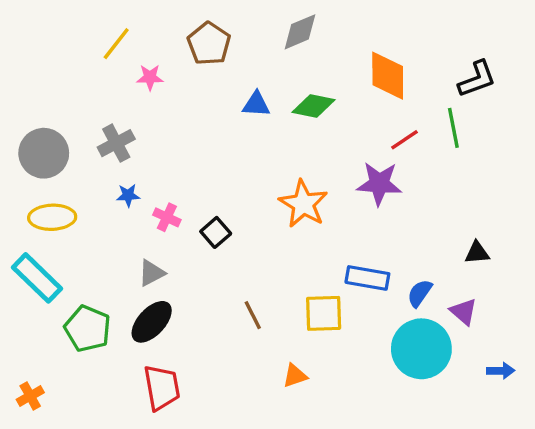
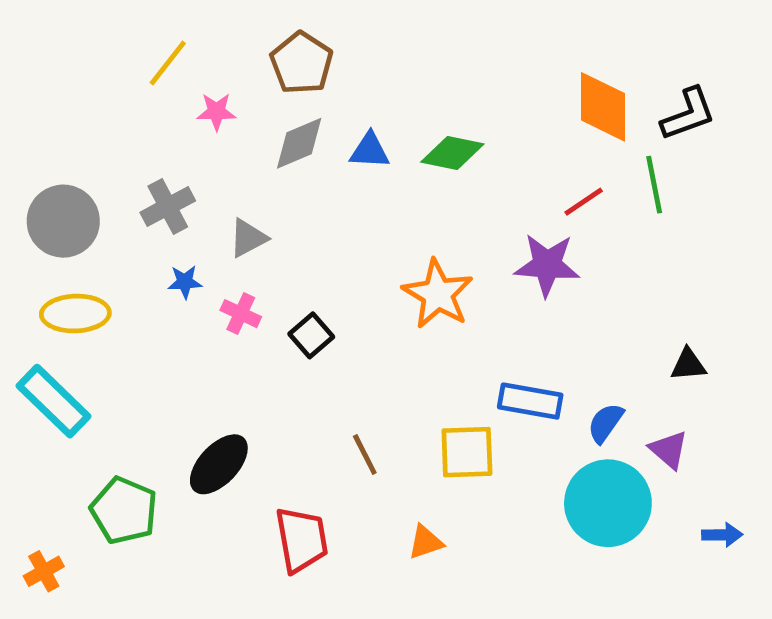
gray diamond: (300, 32) -> (299, 143), moved
orange diamond: (388, 76) -> (603, 107), moved
gray triangle: (152, 273) -> (248, 238), moved
green pentagon: (88, 329) -> (124, 510), moved
red trapezoid: (162, 388) -> (302, 540), moved

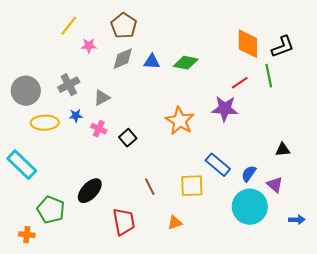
yellow ellipse: (75, 314) -> (45, 123), moved
blue rectangle: (530, 401) -> (218, 165), turned 30
orange cross: (44, 571) -> (27, 235), moved, turned 35

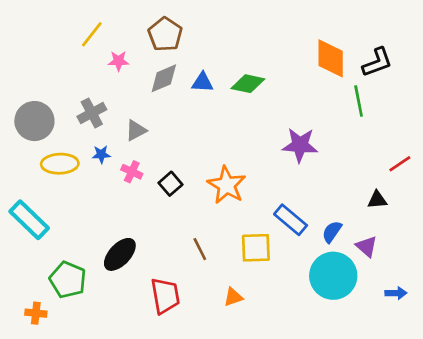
red line: (240, 83) -> (400, 164), moved
orange star: (180, 121) -> (227, 185), moved

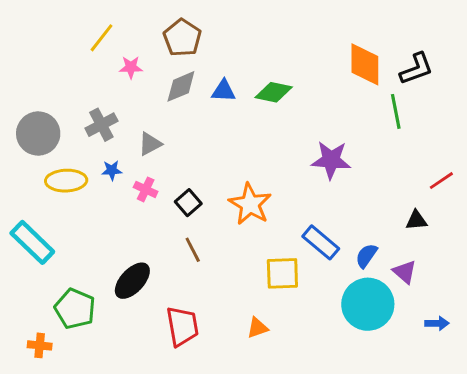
brown line: (200, 249) -> (193, 250), moved

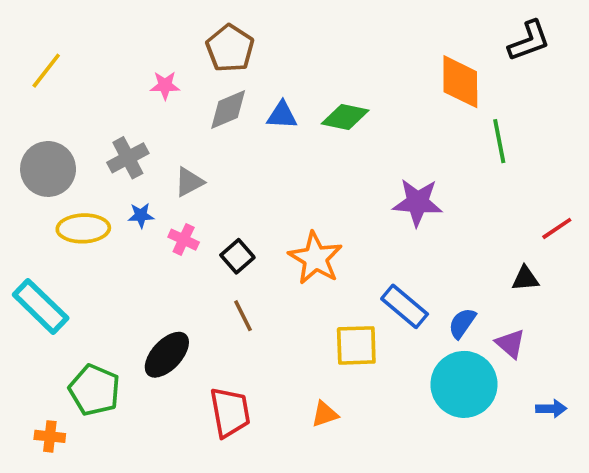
yellow line: (101, 38) -> (46, 71), moved
black L-shape: (416, 69) -> (529, 41), moved

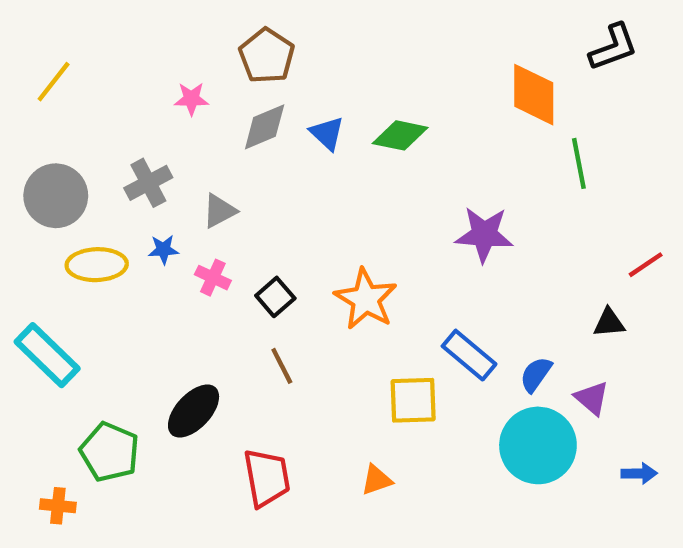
blue triangle: (282, 115) -> (327, 133), turned 40

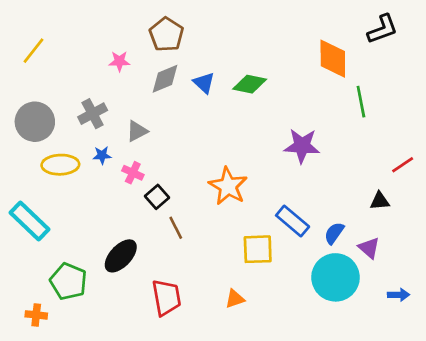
black square: (275, 297) -> (157, 197), moved

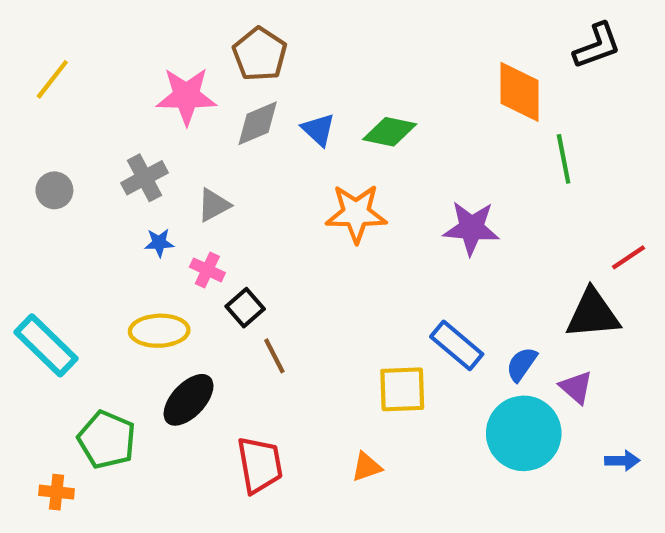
pink star: (119, 61) -> (186, 96), size x1.8
gray circle: (35, 122) -> (54, 190), size x0.6
yellow ellipse: (60, 165) -> (159, 331), moved
orange star: (228, 186) -> (356, 213), moved, turned -30
black triangle: (380, 201) -> (593, 314), size x1.8

